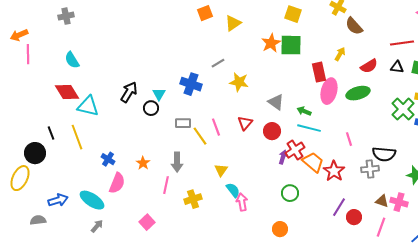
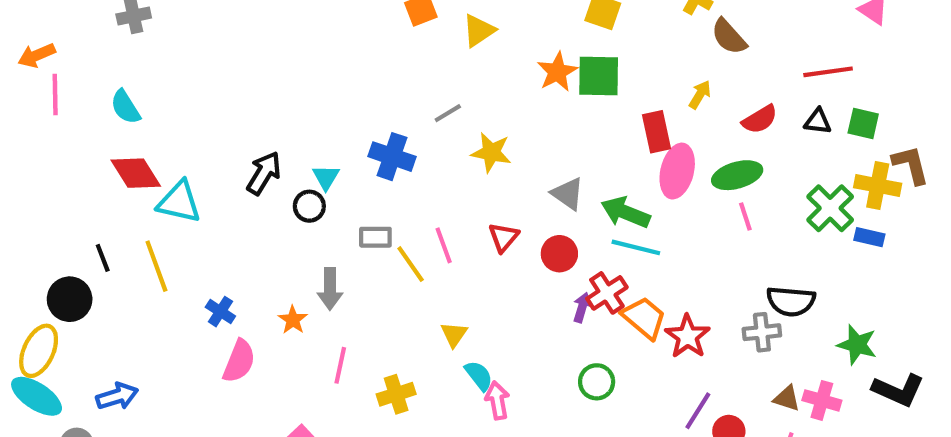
cyan semicircle: (72, 60) -> (125, 107), moved
green arrow: (304, 111) -> (626, 212), size x1.6
pink line: (349, 139) -> (745, 216), moved
gray arrow: (177, 162) -> (330, 289), moved
cyan ellipse: (92, 200) -> (37, 396), moved

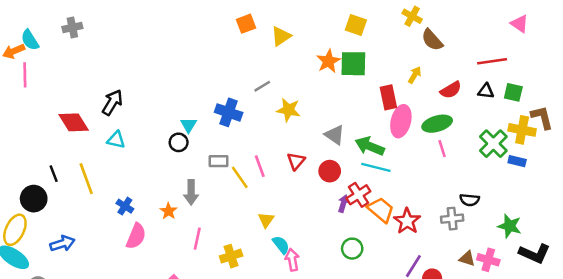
cyan semicircle: (125, 107) -> (30, 40), moved
black arrow: (264, 173) -> (112, 102), moved
cyan triangle: (179, 202) -> (116, 140), moved, size x0.7
black semicircle: (791, 301) -> (470, 200), size x0.7
blue arrow: (117, 396) -> (62, 244), moved

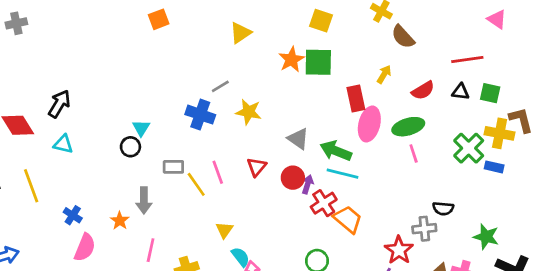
orange square: (246, 24) -> (159, 19), moved
blue cross: (229, 112) -> (200, 115), moved
purple arrow: (343, 204) -> (308, 184), moved
red star: (407, 221) -> (399, 250), moved

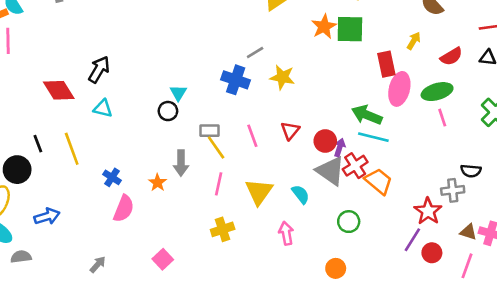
gray triangle: (298, 139) -> (330, 171), moved, size x1.4
yellow line: (196, 184) -> (216, 147), moved
yellow triangle: (224, 230) -> (259, 192), size x1.6
pink line: (151, 250) -> (219, 184), moved
cyan semicircle: (240, 257) -> (301, 194), moved

